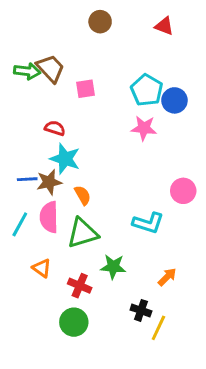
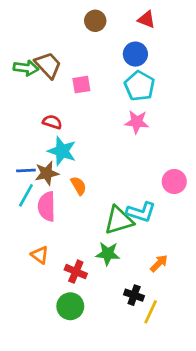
red triangle: (164, 26) -> (146, 19), moved
blue circle: (174, 100) -> (135, 54), moved
cyan line: (20, 224) -> (26, 195), moved
green triangle: (83, 233) -> (119, 220), moved

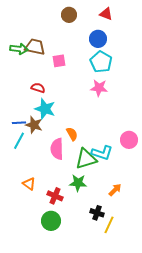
brown trapezoid: (48, 65) -> (35, 47), turned -35
brown star: (47, 173) -> (34, 125), turned 30
pink circle: (174, 182) -> (129, 140), moved
orange semicircle: (79, 186) -> (72, 134), moved
pink semicircle: (47, 206) -> (57, 149), moved

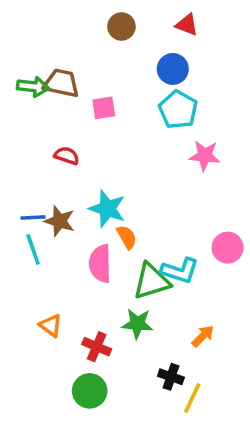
pink star: (99, 88) -> (205, 156), moved
cyan star: (45, 109) -> (107, 209), moved
cyan line: (19, 141) -> (33, 249), turned -48

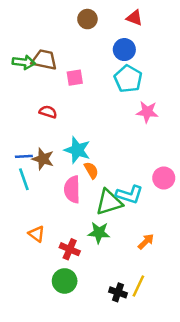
black cross: (171, 377) -> (118, 292), moved

